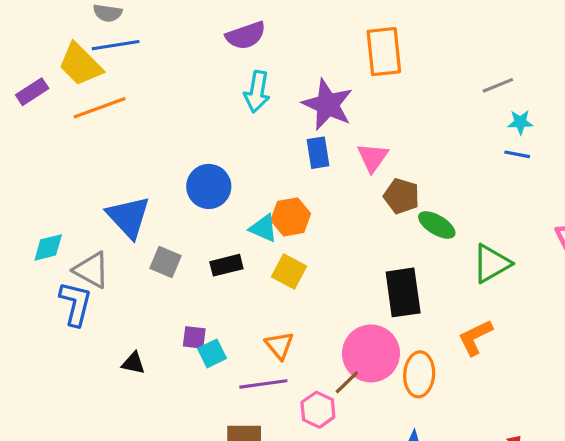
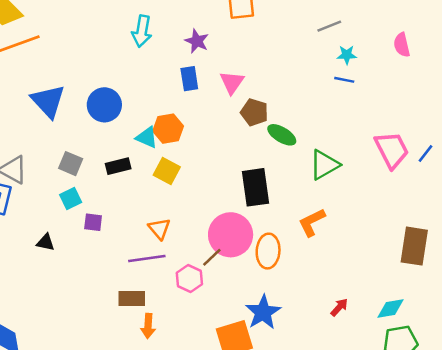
purple star: (328, 105) -> (197, 41), size x0.6
blue triangle: (128, 217) -> (48, 101), moved
cyan square: (212, 353) -> (71, 199), moved

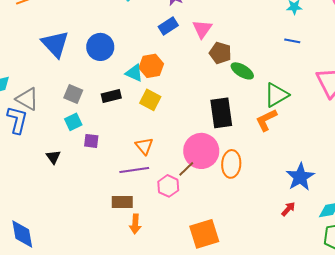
blue rectangle: (189, 79) -> (168, 26), turned 66
blue line: (344, 80) -> (292, 41), moved
orange L-shape: (312, 222) -> (266, 120), moved
black triangle: (46, 242) -> (53, 157), turned 42
blue star: (263, 312) -> (300, 177), moved

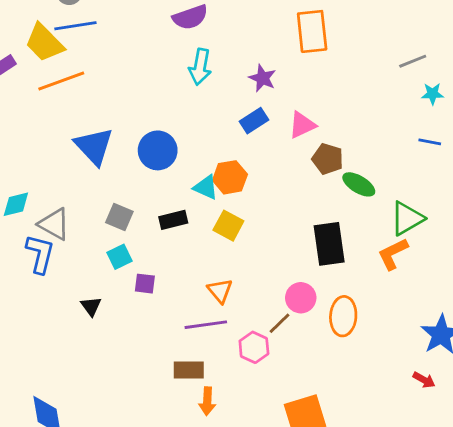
pink triangle: (202, 29) -> (302, 125), turned 30
pink circle: (201, 151) -> (301, 298), size x0.6
red arrow: (288, 209) -> (424, 380), turned 77

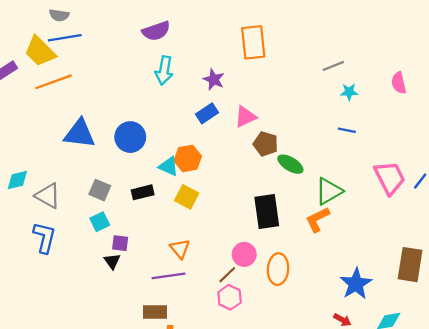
blue triangle: (94, 146) -> (79, 134), turned -40
blue L-shape: (40, 254) -> (44, 237), moved
black triangle: (91, 306) -> (112, 261), moved
pink hexagon: (254, 347) -> (230, 297), moved

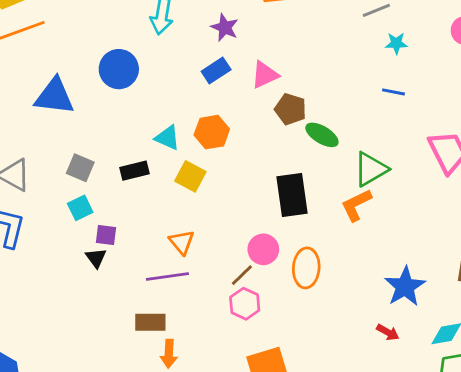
blue circle: (130, 137) -> (119, 69), moved
orange hexagon: (188, 158) -> (212, 132), moved

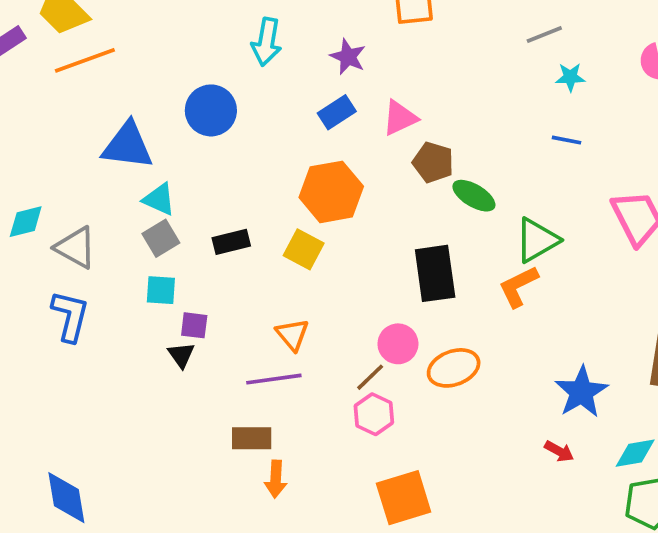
orange hexagon: (212, 132) -> (331, 192), size x1.4
cyan triangle: (167, 138) -> (159, 199), moved
gray square: (80, 168) -> (161, 238), turned 36
cyan square: (80, 208) -> (161, 290), turned 30
orange ellipse: (306, 268) -> (454, 368), turned 66

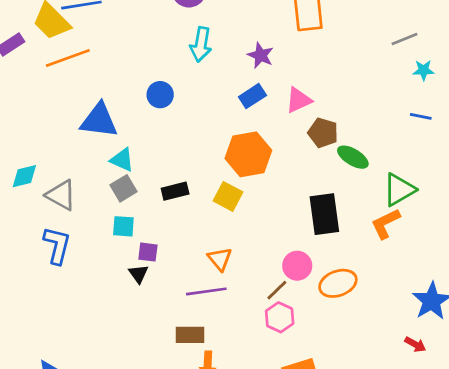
blue circle: (211, 110) -> (160, 95), size x0.7

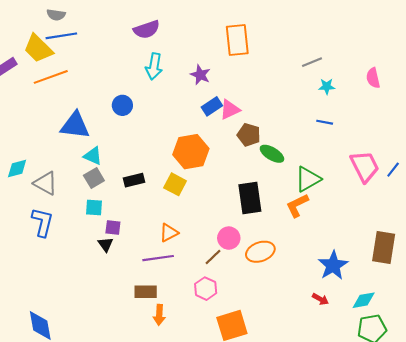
blue rectangle: (252, 96) -> (212, 106), moved
orange triangle: (220, 259) -> (169, 233), turned 42
pink hexagon: (280, 317) -> (206, 289), moved

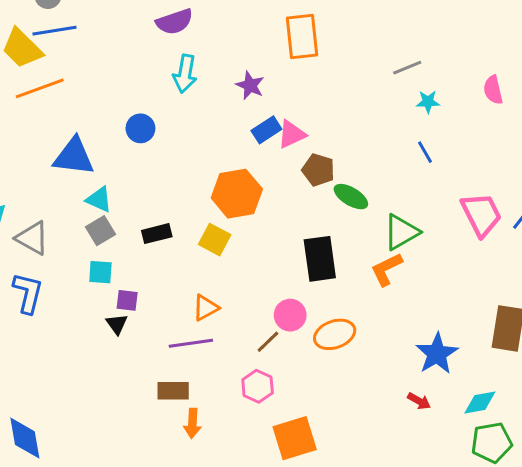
blue line: (325, 122) -> (425, 152), turned 49

